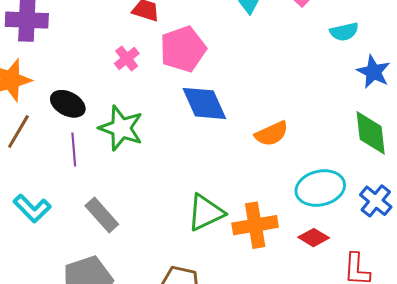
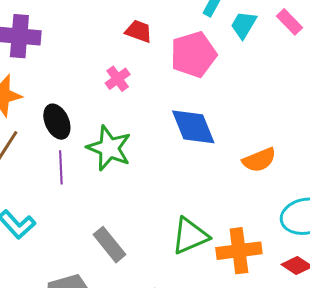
pink pentagon: (183, 49) -> (193, 54), moved
black ellipse: (68, 104) -> (57, 122), turned 36
gray rectangle: (102, 215) -> (109, 245), moved

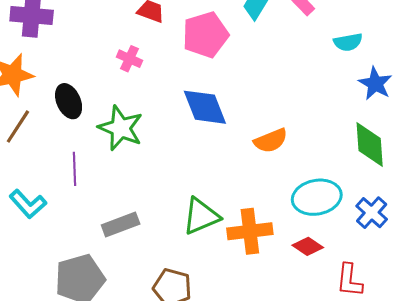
pink cross: (118, 79) -> (130, 59), turned -30
purple line: (61, 167) -> (75, 169), moved
gray rectangle: (109, 245) -> (121, 225), turned -72

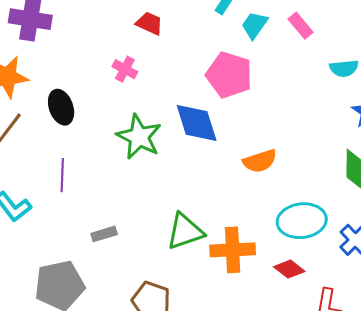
pink pentagon: (205, 35) -> (229, 75), moved, turned 30
green star: (121, 128) -> (139, 137), moved
gray rectangle: (121, 225) -> (104, 234), size x0.7

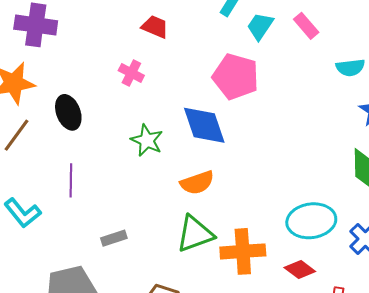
green star: (139, 137) -> (147, 140), size x0.7
orange semicircle: (260, 161) -> (197, 183), moved

